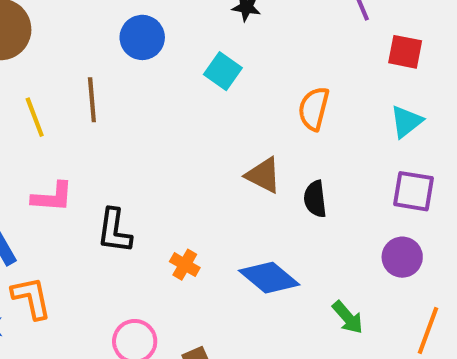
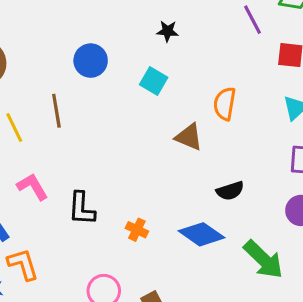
brown triangle: (263, 175) -> (189, 137), moved
pink L-shape: (52, 197) -> (33, 187), turned -120
black semicircle: (315, 199) -> (230, 191), moved, turned -96
green arrow: (348, 317) -> (263, 260), size x1.6

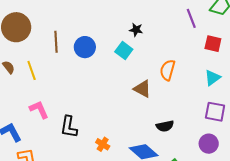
black star: (167, 31) -> (136, 30), moved
blue circle: (91, 61) -> (85, 47), moved
brown line: (56, 111) -> (56, 42), moved

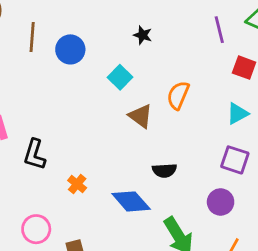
cyan square: (124, 51) -> (120, 77), moved

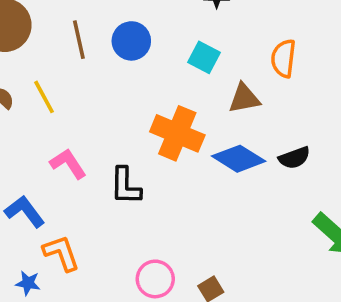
brown triangle: (141, 116) -> (244, 98), turned -30
orange cross: (77, 184) -> (177, 133), moved, size x2.0
blue diamond: (131, 201) -> (239, 159), moved

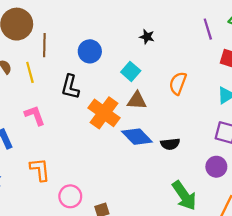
brown line: (79, 40) -> (44, 45), moved
brown triangle: (244, 98) -> (137, 100), moved
black L-shape: (125, 186) -> (70, 87), moved
orange L-shape: (61, 253) -> (40, 170), moved

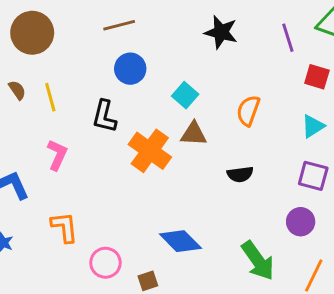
black star: (147, 37) -> (221, 32), moved, size x1.6
brown line: (44, 45) -> (119, 25), moved, turned 75
pink L-shape: (35, 115) -> (57, 155), turned 45
blue diamond: (137, 137) -> (180, 241), moved
black semicircle: (170, 144) -> (240, 174), moved

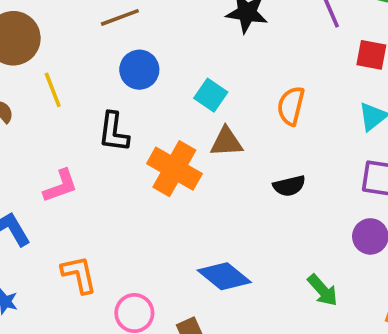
yellow line: (50, 97) -> (53, 90), moved
pink L-shape: (57, 155) -> (60, 186), turned 52
green arrow: (258, 261) -> (323, 290), size x0.7

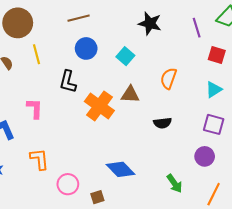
cyan square: (211, 95) -> (125, 56), moved
pink L-shape: (60, 186) -> (35, 108), turned -75

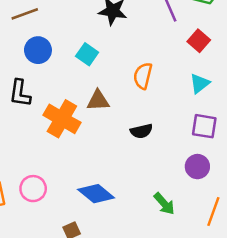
red square: (217, 55) -> (199, 41), turned 30
pink circle: (68, 184) -> (33, 189), moved

